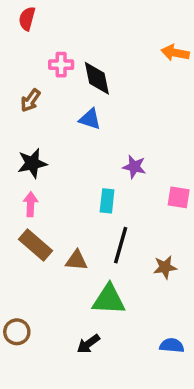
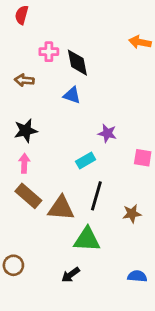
brown arrow: (30, 100) -> (24, 80), turned 60
cyan rectangle: (107, 201) -> (86, 161), turned 54
brown triangle: (76, 260) -> (61, 208), size x1.5

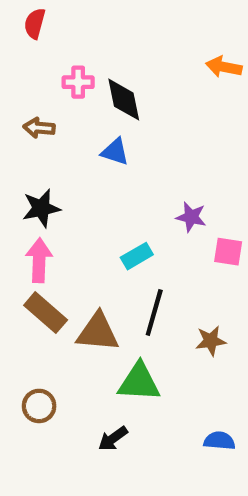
purple star: (107, 133) -> (191, 217), moved
pink arrow: (24, 163) -> (39, 260), size x1.4
brown circle: (13, 265) -> (39, 406), moved

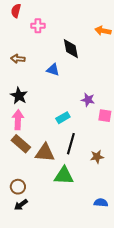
pink cross: (78, 82) -> (38, 26), moved
black diamond: (124, 100) -> (71, 49), moved
black star: (41, 208) -> (19, 96), turned -30
black arrow: (113, 439) -> (21, 205), moved

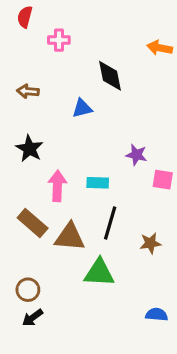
blue triangle: (53, 70) -> (82, 108), turned -32
cyan rectangle: (63, 118) -> (98, 183), turned 32
pink arrow: (18, 120) -> (57, 186), moved

